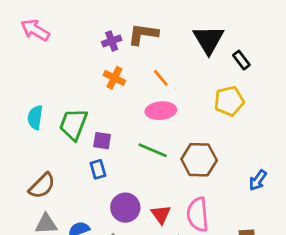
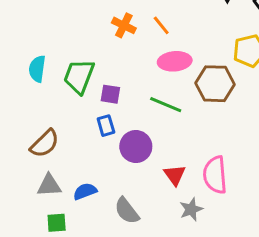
orange line: (161, 78) -> (161, 25), moved
brown hexagon: (199, 160) -> (215, 84), moved
purple circle: (125, 208) -> (136, 147), moved

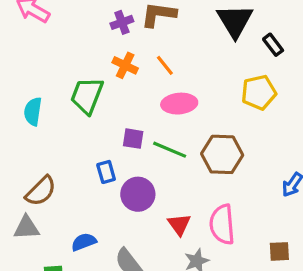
green trapezoid: (79, 76) -> (87, 96), moved
brown hexagon: (215, 84) -> (222, 154), moved
purple square: (110, 94) -> (133, 139), moved
gray triangle: (49, 185) -> (27, 228), moved

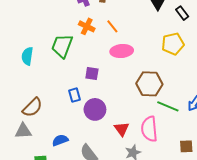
green line: (170, 150) -> (168, 106), moved

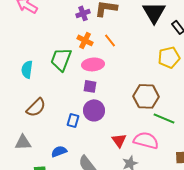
pink ellipse: (122, 51) -> (93, 64), moved
blue rectangle: (74, 95) -> (73, 120), moved, turned 32
brown semicircle: (32, 107) -> (36, 107), moved
purple circle: (95, 109) -> (94, 110), moved
pink semicircle: (149, 129) -> (146, 140), turned 110

